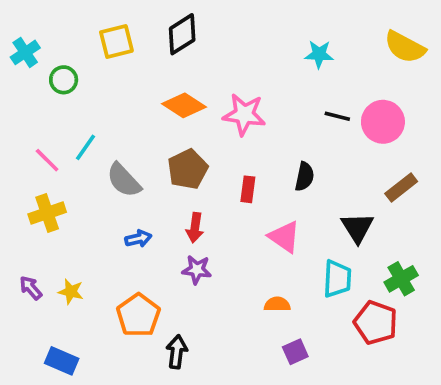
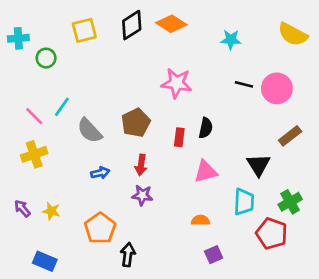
cyan cross: (25, 52) -> (18, 38), turned 30
orange diamond: (184, 105) -> (171, 24), moved
black semicircle: (304, 177) -> (206, 128), moved
pink triangle: (284, 237) -> (206, 172), turned -50

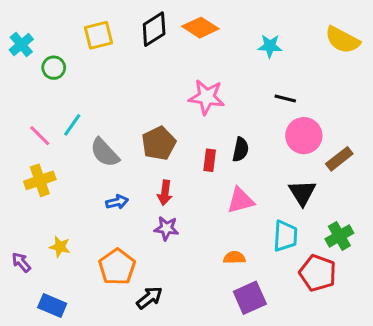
cyan cross: (18, 38) -> (21, 45), turned -36
pink circle: (277, 88) -> (304, 136), moved
purple arrow: (22, 208) -> (21, 262), moved
black arrow: (128, 255) -> (149, 298), turned 45
purple square: (214, 255) -> (250, 298), size x1.5

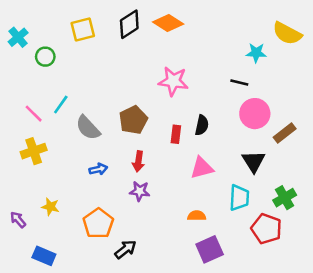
cyan star: (270, 46) -> (256, 53), moved

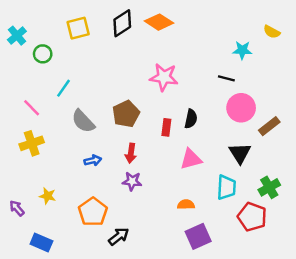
yellow semicircle: (287, 33) -> (272, 32), size x0.6
cyan line: (61, 104) -> (63, 88), moved

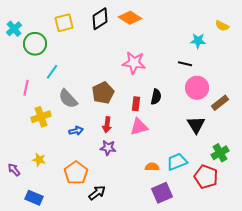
green circle: (43, 54) -> (35, 44), size x1.5
pink line: (32, 108) -> (26, 88), turned 56
yellow cross: (32, 143) -> (41, 117), moved
pink triangle: (191, 159) -> (139, 127), moved
cyan trapezoid: (226, 187) -> (177, 162), moved, turned -115

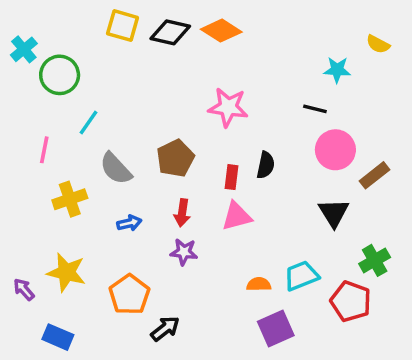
black diamond: (100, 19) -> (170, 32), turned 45
yellow square: (64, 23) -> (123, 26), moved, turned 30
yellow star: (39, 160) -> (66, 272), size x1.6

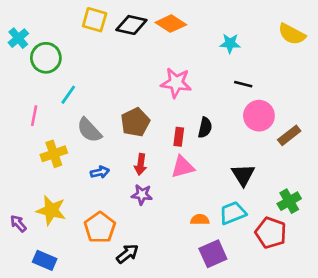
yellow semicircle: (378, 44) -> (292, 34), size x1.5
cyan star: (337, 70) -> (230, 43), moved
black triangle: (334, 213) -> (243, 175), moved

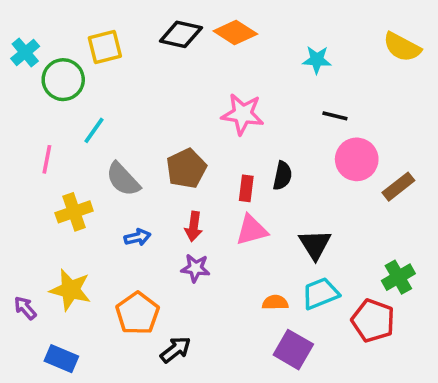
yellow square: (95, 20) -> (105, 47), moved, turned -30
black triangle: (243, 175) -> (315, 245), moved
purple square: (213, 254) -> (293, 350), turned -36

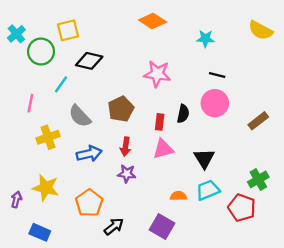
black diamond: (181, 34) -> (89, 61), moved
pink circle: (357, 159) -> (215, 103), moved
blue arrow: (137, 237) -> (89, 154), size x1.5
purple arrow: (25, 308) -> (16, 199), turned 56
purple square: (293, 350) -> (162, 226), moved

